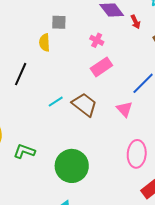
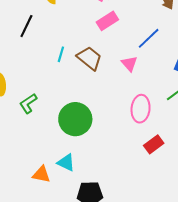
cyan line: (56, 102) -> (61, 54), turned -42
green L-shape: (24, 151) -> (28, 103), turned -55

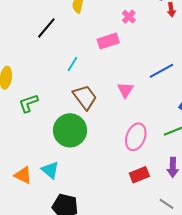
pink rectangle: (107, 21) -> (108, 41), moved
brown trapezoid: (89, 58) -> (85, 97), moved
pink triangle: (129, 64) -> (125, 90), moved

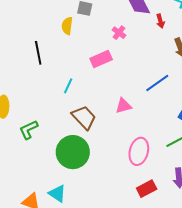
black line: (46, 28) -> (38, 53), turned -45
pink triangle: (125, 90) -> (123, 106), turned 48

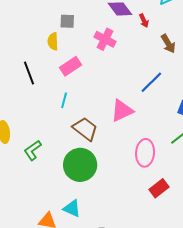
pink cross: (119, 33) -> (105, 39), size x1.5
pink rectangle: (101, 59) -> (70, 66), moved
pink triangle: (123, 106) -> (122, 111), size x1.4

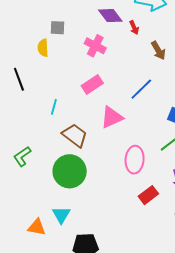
pink rectangle: (70, 66) -> (92, 85), moved
cyan triangle: (72, 208) -> (61, 215), turned 36

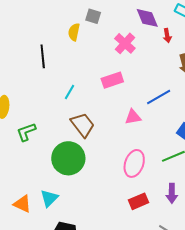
pink triangle: (112, 117) -> (133, 117), moved, size x0.7

